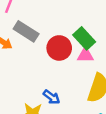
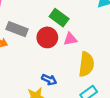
green rectangle: (84, 38) -> (59, 18), moved

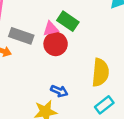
pink triangle: (70, 39) -> (51, 29), moved

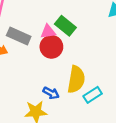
yellow semicircle: (100, 72) -> (76, 79), moved
cyan rectangle: (104, 105) -> (93, 95), moved

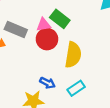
yellow semicircle: (76, 79) -> (73, 55), moved
cyan rectangle: (93, 95) -> (76, 88), moved

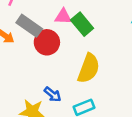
pink triangle: (43, 25) -> (63, 17), moved
red circle: (47, 39) -> (47, 42), moved

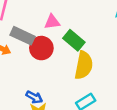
green rectangle: (82, 24) -> (74, 40), moved
blue arrow: (53, 94) -> (34, 97), moved

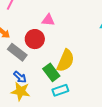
gray rectangle: (22, 36) -> (17, 52), moved
green rectangle: (74, 40) -> (51, 72), moved

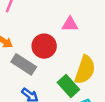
pink triangle: (48, 20) -> (70, 24), moved

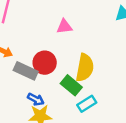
red circle: (44, 46) -> (45, 63), moved

